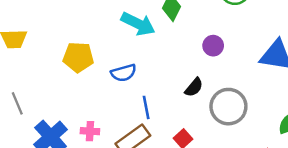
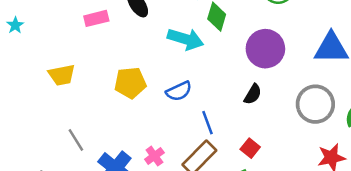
purple circle: (213, 46) -> (265, 49), size x1.8
gray circle: (228, 107) -> (315, 104), moved
pink cross: (90, 131) -> (154, 156), turned -30

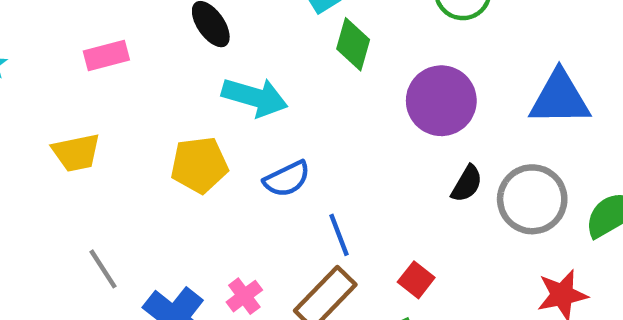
pink rectangle: (96, 18) -> (106, 56), moved
cyan arrow: (185, 39) -> (255, 97), moved
black semicircle: (253, 94) -> (467, 184), moved

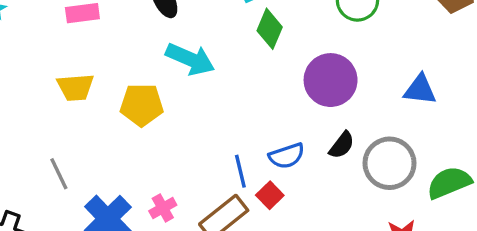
blue triangle: (560, 98) -> (420, 90), size x0.7
yellow trapezoid: (76, 153) -> (75, 87), moved
blue semicircle: (287, 179) -> (287, 156), moved
red square: (416, 280) -> (270, 195), moved

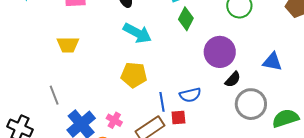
yellow pentagon: (142, 105) -> (134, 75), moved
black semicircle: (342, 145) -> (233, 79), moved
red square: (270, 195) -> (178, 118), turned 35
pink cross: (163, 208) -> (114, 120), turned -35

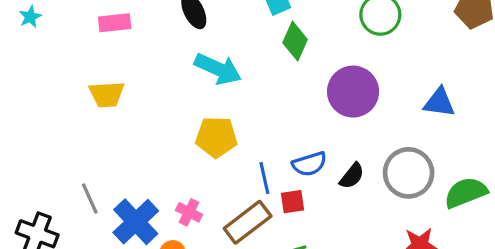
black semicircle: (233, 79) -> (352, 176), moved
gray line: (54, 95) -> (90, 199), moved

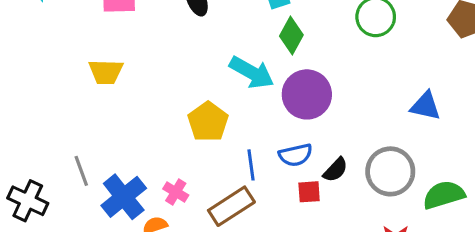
cyan arrow: (218, 69) -> (252, 72), moved
purple circle: (353, 92) -> (307, 94), moved
yellow pentagon: (216, 137) -> (208, 122), turned 30
red square: (293, 202) -> (309, 192), moved

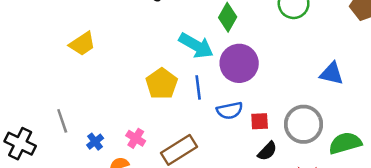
yellow trapezoid: (106, 72) -> (82, 44), turned -36
blue line: (251, 165) -> (198, 87), moved
black semicircle: (335, 170) -> (267, 151), moved
red square: (309, 192) -> (260, 121), moved
blue cross: (124, 197) -> (95, 142), size x0.5

